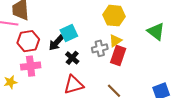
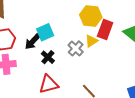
gray cross: (100, 48) -> (76, 48), turned -35
red rectangle: (118, 55) -> (105, 30), moved

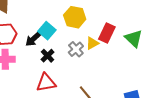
yellow hexagon: (91, 16) -> (75, 17), moved
cyan square: (45, 32) -> (47, 31), turned -30

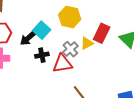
black cross: (47, 56) -> (42, 55), turned 32
red triangle: (46, 83) -> (62, 64), moved

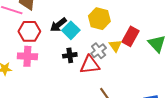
black arrow: (28, 38) -> (58, 25), moved
yellow triangle: (87, 43) -> (115, 46), turned -40

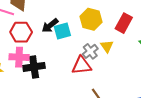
cyan square: (71, 30) -> (62, 31), turned 30
red rectangle: (130, 36) -> (124, 23), moved
black cross: (70, 55) -> (34, 67), moved, size x1.5

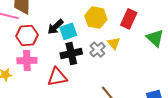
red triangle: (82, 65) -> (57, 77), moved
black cross: (34, 67) -> (71, 53), moved

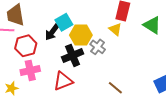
yellow hexagon: (96, 18) -> (81, 35), moved
cyan square: (68, 31) -> (64, 22), moved
yellow triangle: (114, 43) -> (115, 29), moved

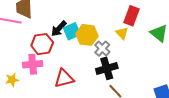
cyan square: (64, 22) -> (72, 31), moved
red hexagon: (26, 46) -> (42, 44), moved
black cross: (73, 55) -> (107, 68), moved

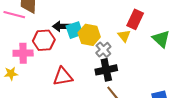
black arrow: (59, 29) -> (62, 26), turned 42
pink cross: (33, 64) -> (23, 53), moved

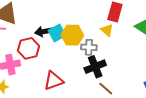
gray cross: (103, 50) -> (89, 47), turned -35

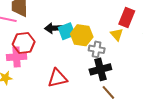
red hexagon: (29, 48) -> (24, 43), moved

